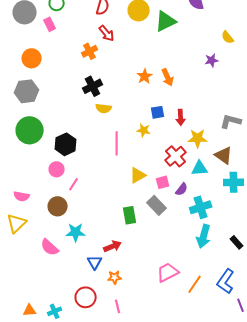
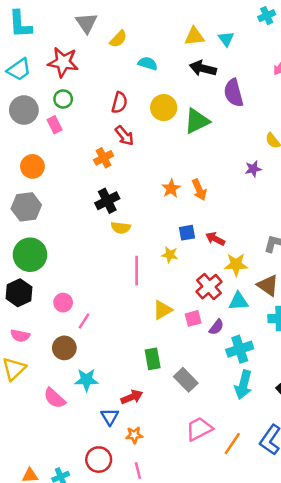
red arrow: (181, 117) -> (215, 239), turned 119
black hexagon: (66, 144) -> (19, 293), moved
gray rectangle: (157, 205) -> (186, 380), moved

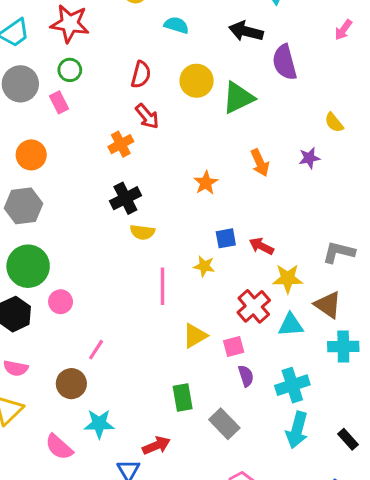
orange arrow: (199, 190) -> (260, 163), moved
pink circle: (63, 303) -> (61, 302), moved
purple semicircle: (216, 327) -> (246, 376), moved, turned -56

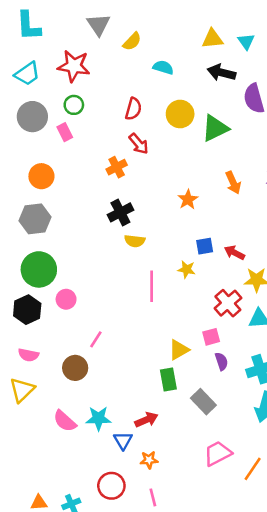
yellow triangle: (195, 336) -> (179, 350), moved
cyan star: (99, 424) -> (98, 418), moved

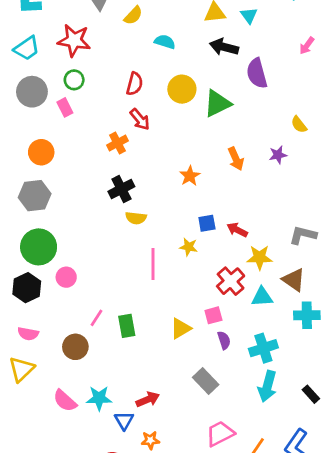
green rectangle: (168, 380) -> (127, 326), moved

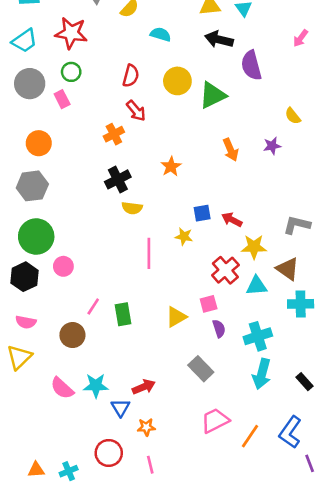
orange star: (190, 176) -> (171, 167), moved

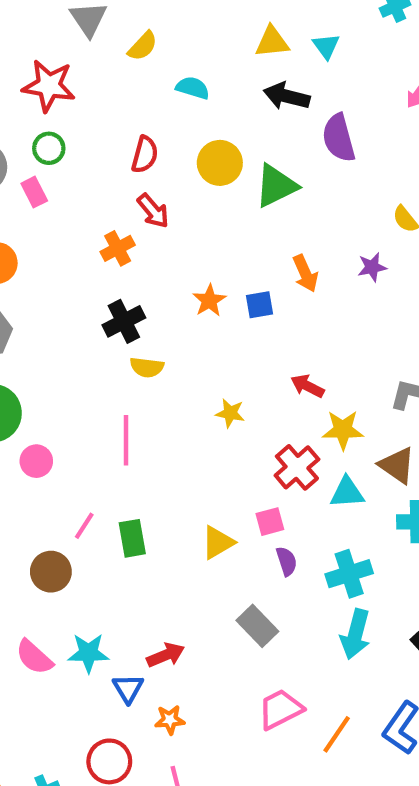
blue square: (202, 213) -> (259, 305), moved
pink line: (149, 253) -> (126, 440), moved

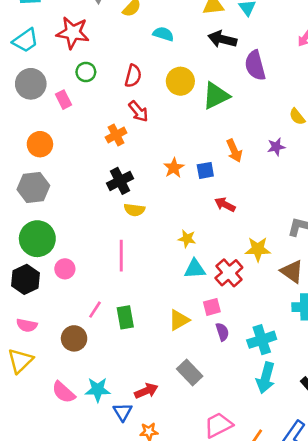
green circle: (49, 148) -> (86, 72), moved
red arrow: (307, 386) -> (225, 205), moved
cyan triangle: (347, 492) -> (195, 269), moved
gray rectangle: (257, 626) -> (190, 373), moved

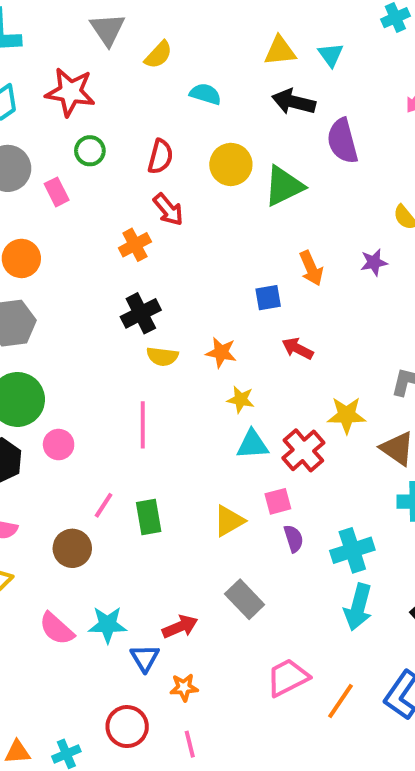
orange star: (174, 168) -> (221, 352), moved, turned -30

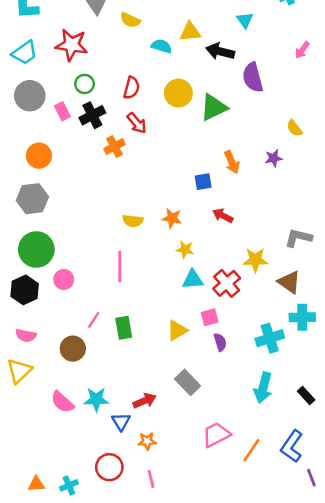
yellow triangle: (280, 51) -> (190, 32), moved
yellow semicircle: (158, 55) -> (130, 20), turned 72
black cross: (141, 313) -> (92, 115), moved
cyan cross: (352, 550) -> (270, 338), moved

